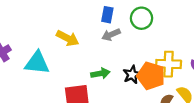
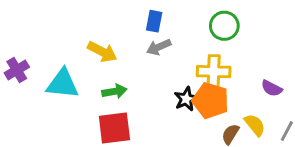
green circle: (142, 18) -> (224, 26), moved
yellow cross: (169, 64) -> (214, 72), moved
green arrow: (100, 73) -> (114, 91), moved

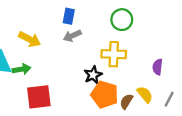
purple semicircle: (272, 88) -> (158, 67), turned 70
green arrow: (114, 91) -> (22, 69), moved
orange pentagon: (211, 101) -> (105, 95), moved

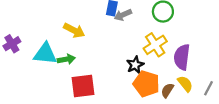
gray arrow: (72, 36) -> (123, 15), moved
yellow cross: (114, 54) -> (155, 45), turned -35
purple semicircle: (158, 67) -> (182, 57), moved, size x1.6

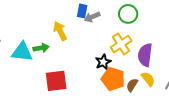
yellow arrow: (74, 30) -> (60, 31), moved, turned -144
green arrow: (66, 59) -> (41, 48), moved

